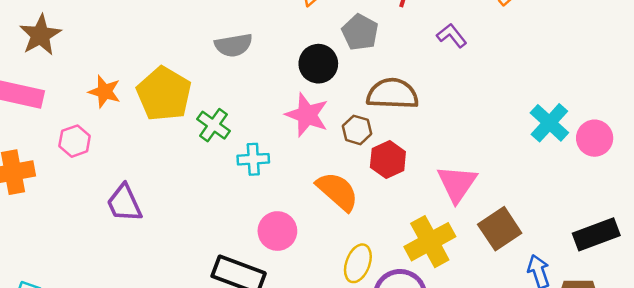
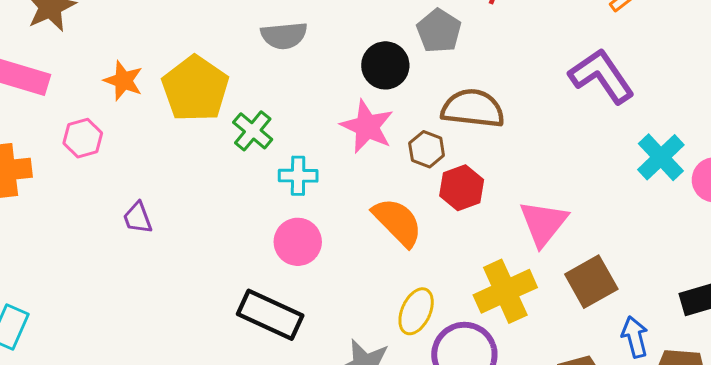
purple L-shape: (452, 36) -> (602, 76), moved, size x1.8
purple trapezoid: (124, 203) -> (138, 218), size x0.7
pink circle: (277, 231) -> (298, 242), moved

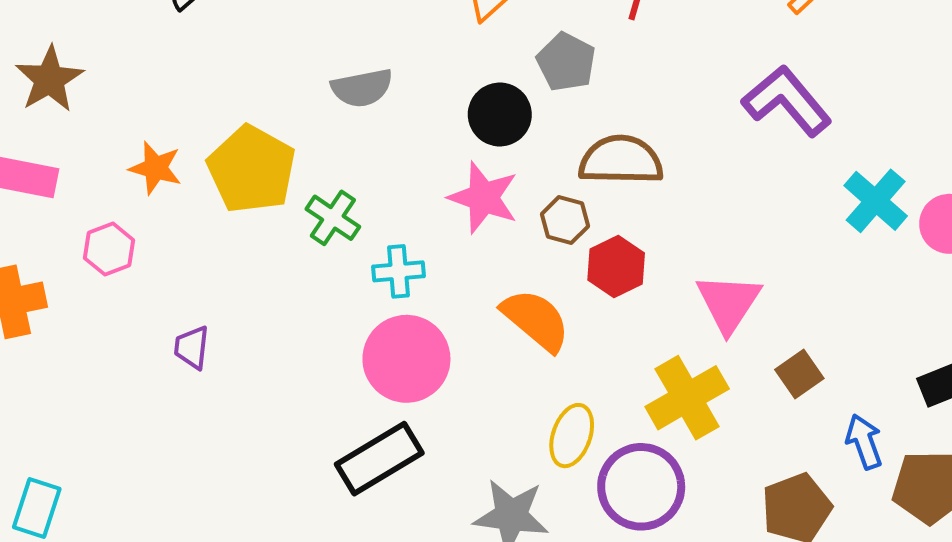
purple trapezoid: (138, 218) -> (192, 347), turned 32
pink circle: (298, 242) -> (406, 359), size x1.4
brown square: (591, 282) -> (799, 374), size x0.7
black rectangle: (270, 315) -> (379, 459), turned -50

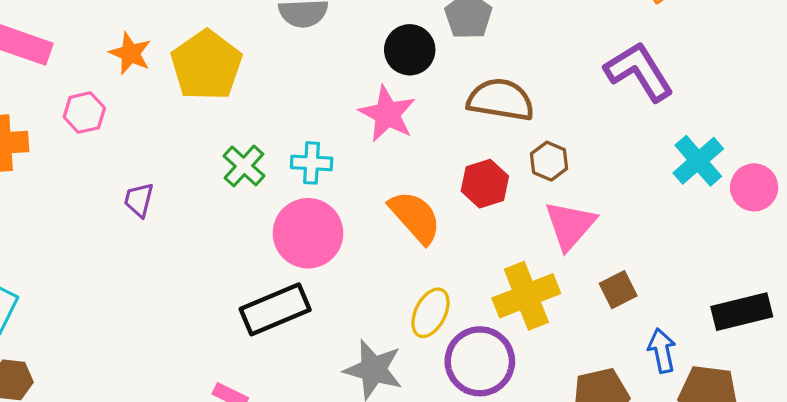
green cross: (333, 218) -> (244, 166), moved
brown hexagon: (565, 220) -> (549, 161), moved

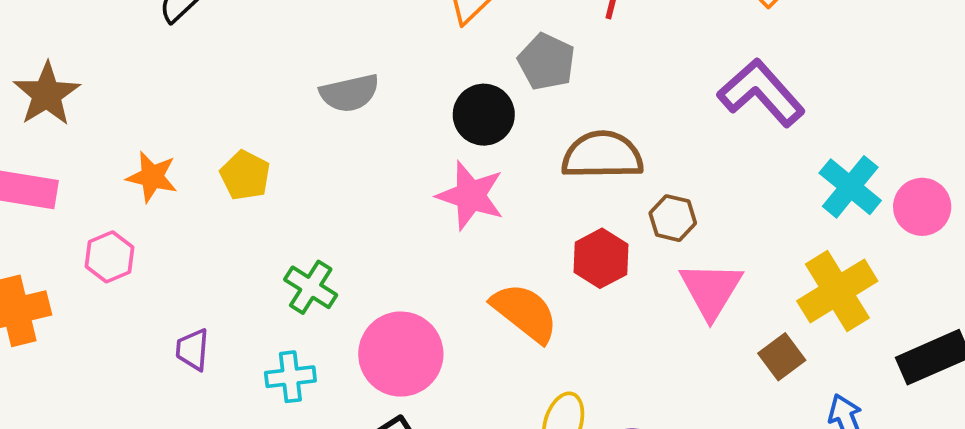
yellow pentagon: (206, 65) -> (245, 175), size x0.6
cyan cross: (312, 163) -> (290, 377), moved
yellow cross: (526, 296) -> (837, 291), moved

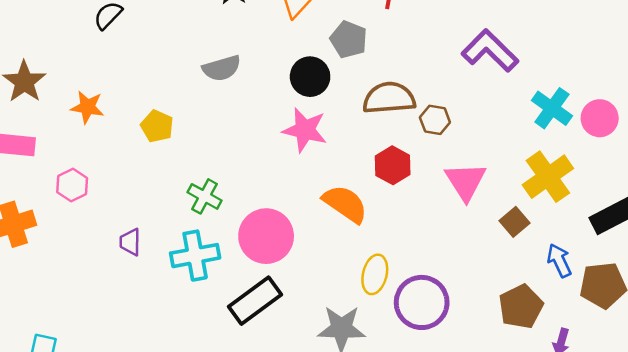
orange star: (152, 177) -> (87, 107), moved
brown hexagon: (673, 218) -> (435, 120), moved
cyan cross: (290, 377) -> (195, 256), size x1.5

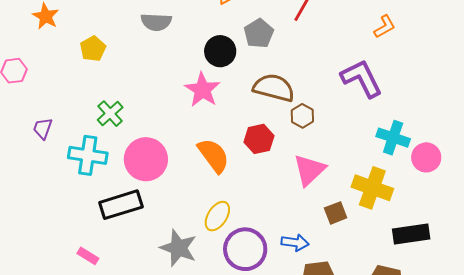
cyan cross: (552, 108) -> (393, 138), turned -36
yellow cross: (548, 177) -> (372, 188), turned 36
blue arrow: (559, 261) -> (295, 243), moved, turned 104

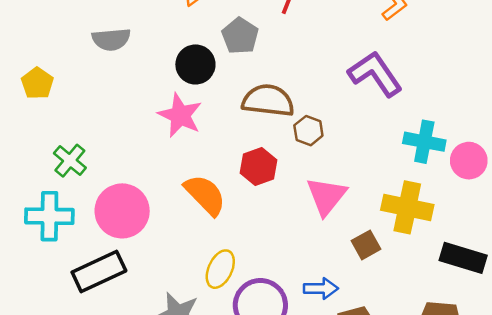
black rectangle: (411, 234) -> (463, 258), turned 33

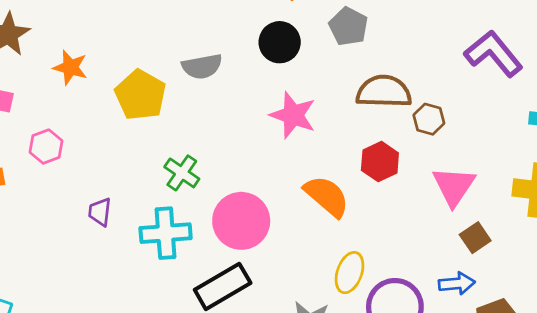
gray semicircle: (111, 39) -> (202, 66), moved
black circle: (195, 64) -> (280, 42), moved
yellow pentagon: (37, 83) -> (140, 95), size x1.5
brown square: (366, 245) -> (475, 238), moved

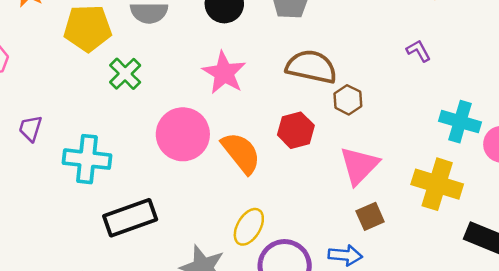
purple L-shape: (494, 54) -> (418, 51), size x0.5
yellow pentagon: (140, 95) -> (88, 28), turned 30
green cross: (182, 173) -> (125, 74), moved
pink circle: (241, 221) -> (183, 134), moved

